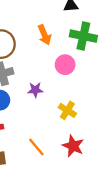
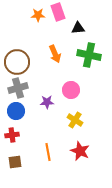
pink circle: (65, 65) -> (71, 90), moved
orange line: (36, 147) -> (48, 152), turned 30

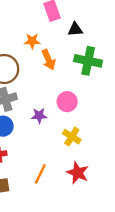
orange star: (38, 15) -> (32, 41), moved
orange line: (48, 152) -> (40, 174), turned 36

